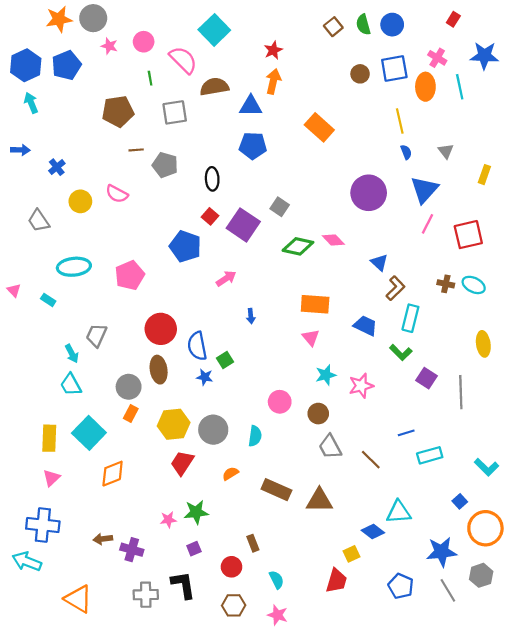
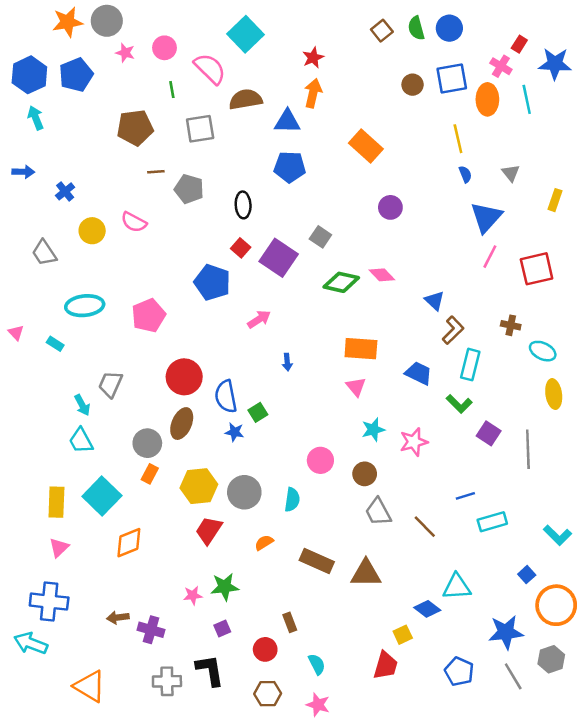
red rectangle: (453, 19) -> (519, 44), moved
purple circle: (369, 193) -> (390, 207), moved, size x0.6
cyan ellipse: (474, 285) -> (543, 351), moved
brown ellipse: (159, 370) -> (182, 424), turned 32

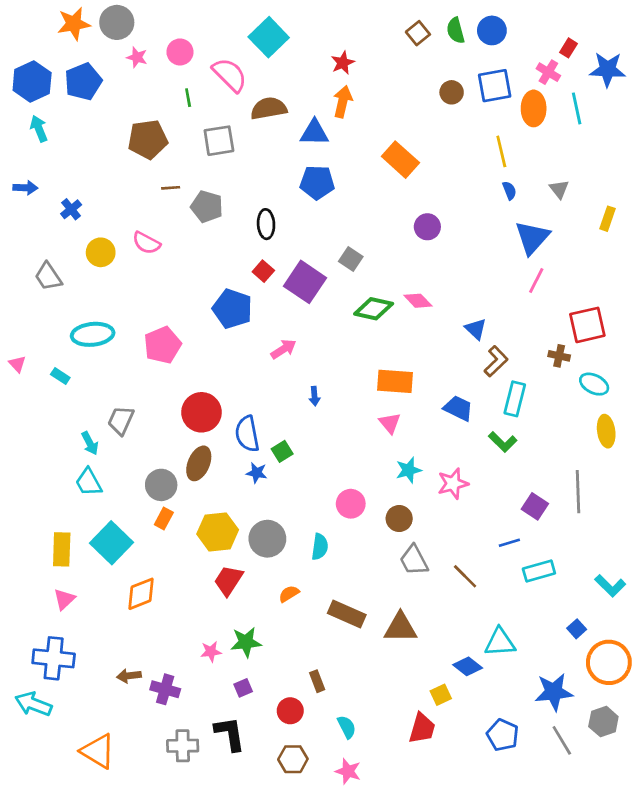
red square: (537, 269) -> (587, 325), moved
purple square: (489, 433) -> (535, 506), moved

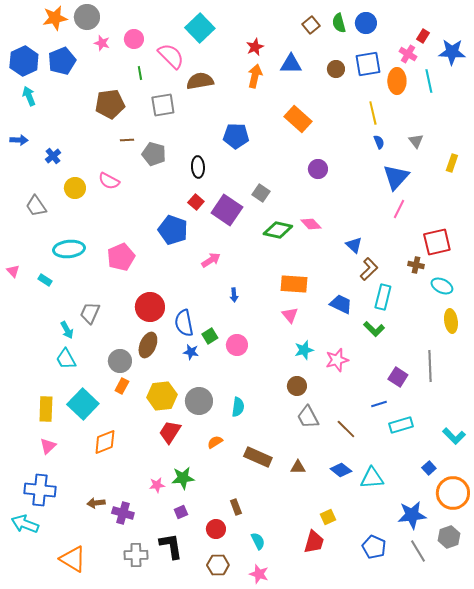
blue triangle: (314, 133) -> (291, 64), moved
pink circle: (351, 504) -> (237, 345), moved
brown triangle: (400, 627) -> (298, 467), size x0.6
blue diamond: (468, 666) -> (341, 470), moved

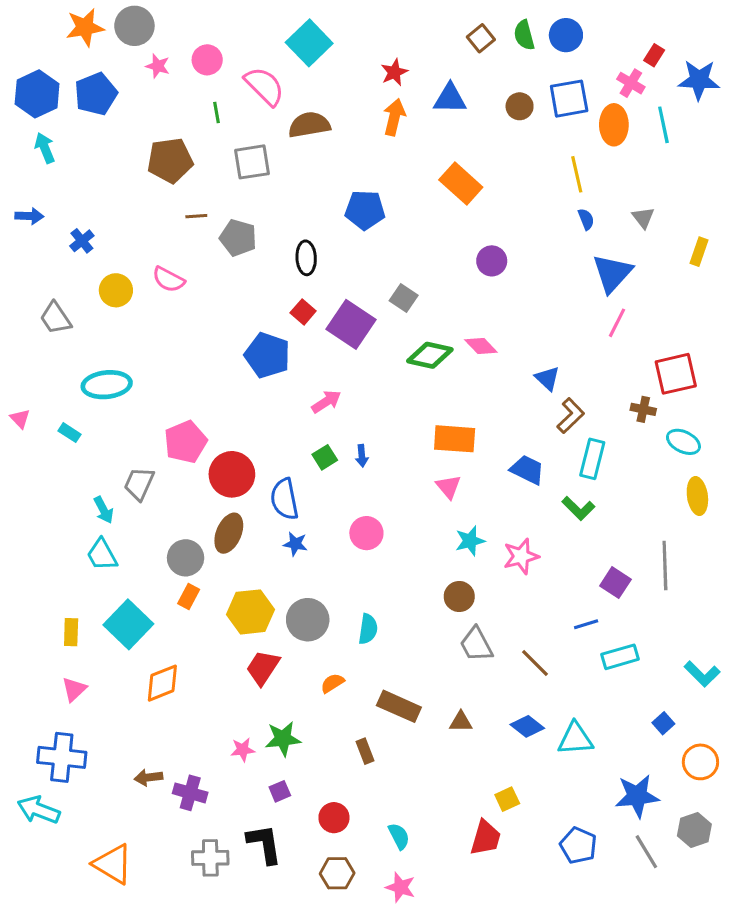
pink pentagon: (121, 257) -> (186, 442), moved
green square: (210, 336) -> (325, 457), moved
yellow rectangle: (46, 409) -> (71, 632), size x0.7
orange circle: (453, 493) -> (700, 762), size x0.7
brown rectangle: (236, 507) -> (365, 751), moved

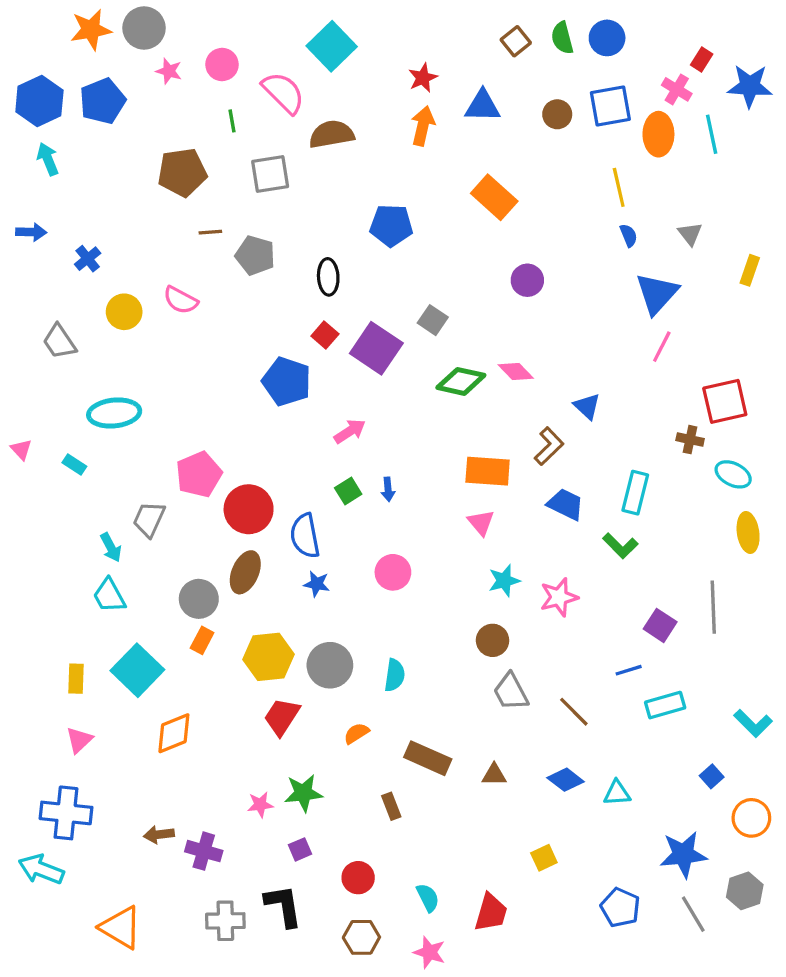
brown L-shape: (571, 416) -> (549, 446), moved
cyan triangle: (575, 739) -> (617, 793), size x0.7
red trapezoid: (486, 838) -> (491, 913), moved

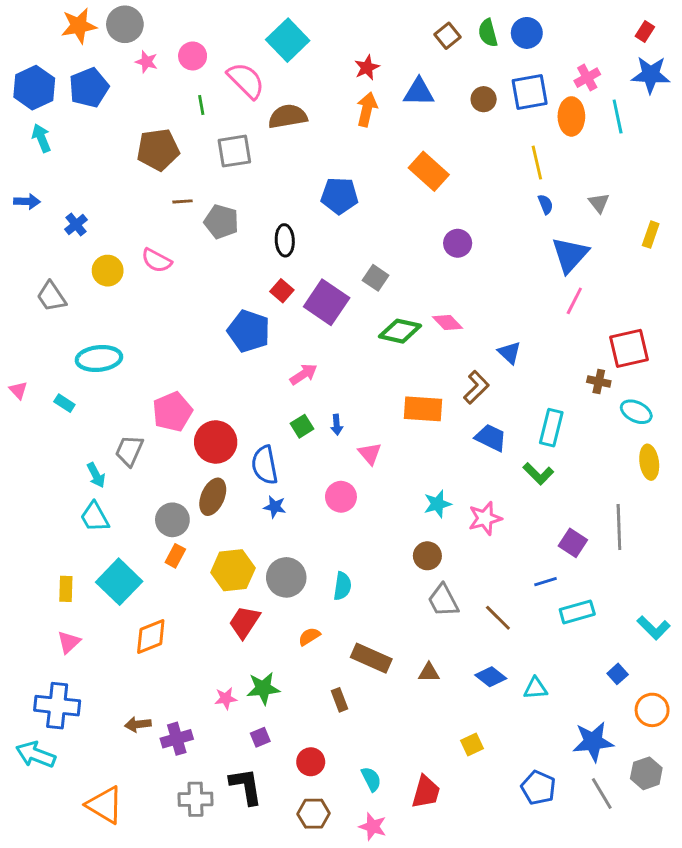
red rectangle: (702, 60) -> (645, 31), moved
pink cross: (677, 89) -> (587, 78), turned 30
pink triangle: (481, 523) -> (370, 454), moved
purple cross: (204, 851) -> (177, 739), turned -32

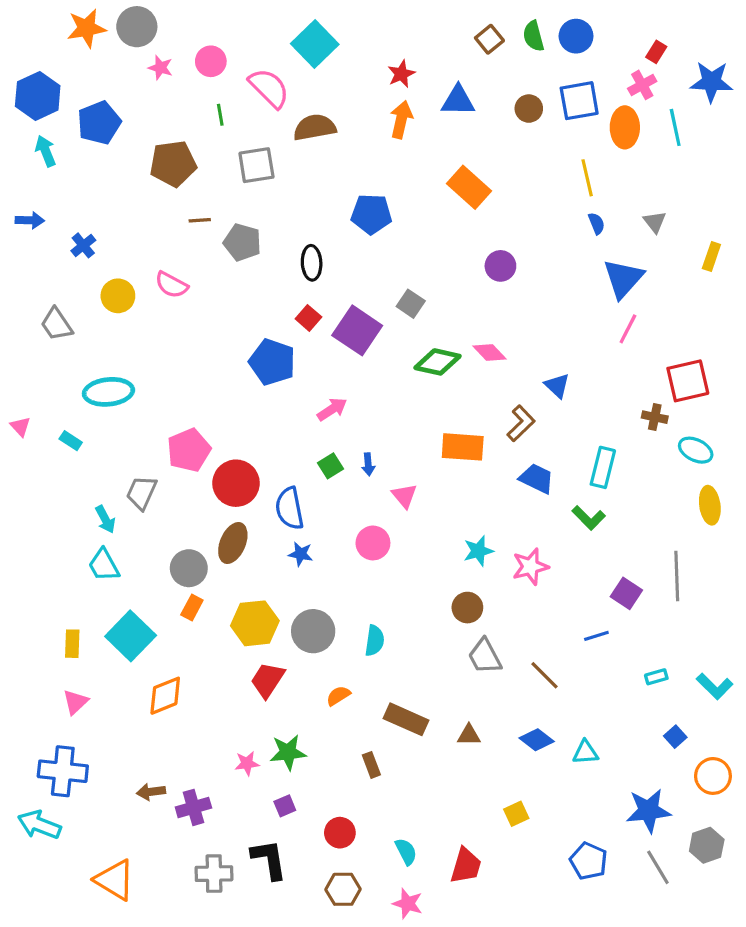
red rectangle: (645, 31) -> (656, 52), moved
blue pentagon: (89, 88) -> (99, 123), moved
cyan rectangle: (577, 612) -> (656, 677), moved, size x0.6

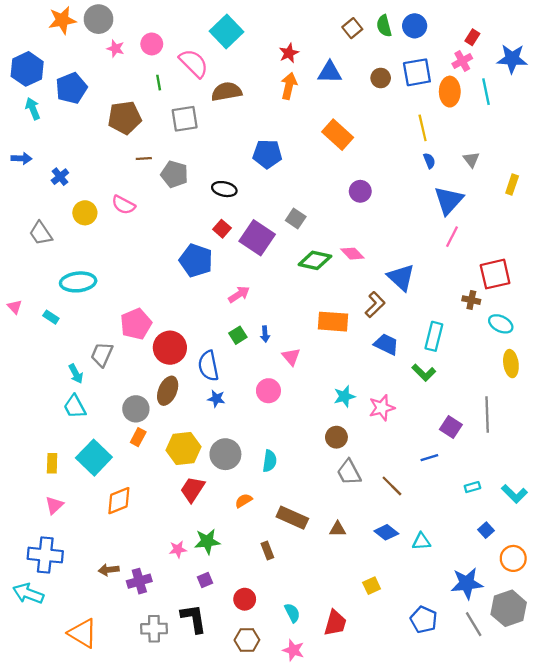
black ellipse: (312, 263) -> (224, 189), turned -75
blue triangle: (557, 386) -> (401, 277), size x1.5
gray hexagon: (707, 845) -> (509, 608), size x1.4

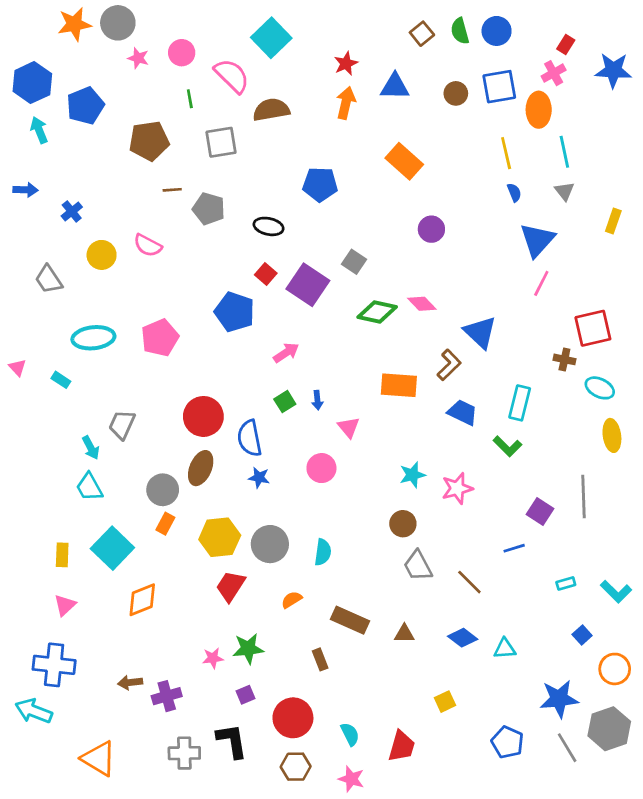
cyan line: (486, 92) -> (564, 152), moved
pink pentagon: (136, 324) -> (160, 338), moved
red circle: (245, 599) -> (293, 718), size x1.5

